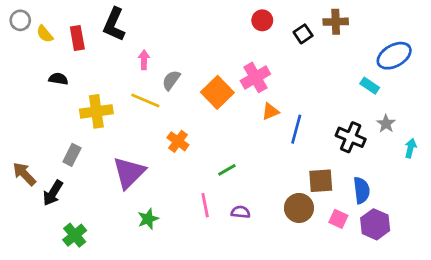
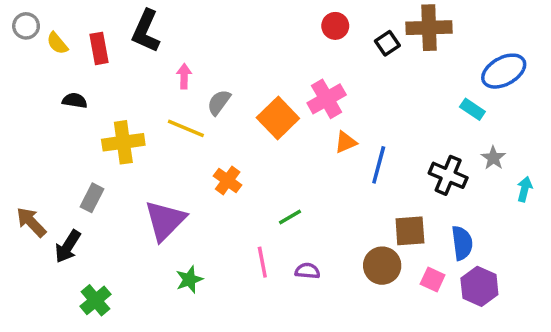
brown cross: (336, 22) -> (429, 28), size x1.4

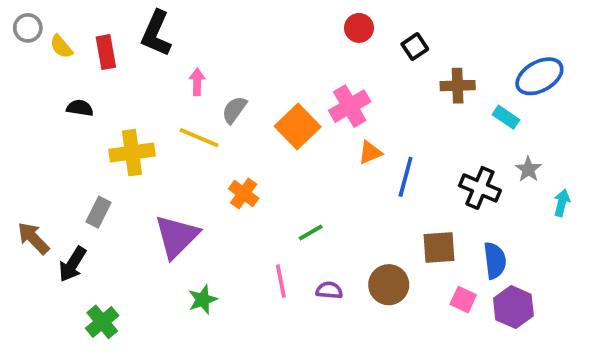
brown cross: (429, 28) -> (458, 86), moved, size x0.7
brown circle: (382, 266) -> (389, 285), moved

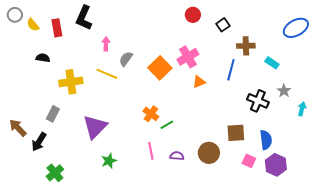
blue ellipse: (539, 76) -> (296, 28), moved
blue line: (406, 177) -> (231, 70), moved
orange cross: (244, 194) -> (151, 114), moved

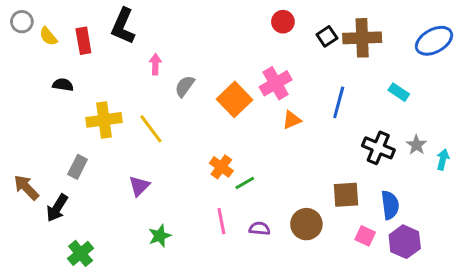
brown cross: (246, 46) -> (362, 38), moved, size x1.4
yellow line: (107, 74) -> (151, 129), moved, turned 30
gray star: (284, 91) -> (416, 145), moved
purple triangle: (95, 127) -> (139, 186), size x0.6

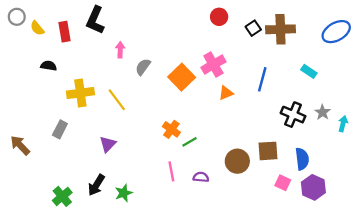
black arrow: (57, 208) -> (96, 185), moved
brown circle: (306, 224) -> (237, 161), moved
green star: (160, 236) -> (124, 193), moved

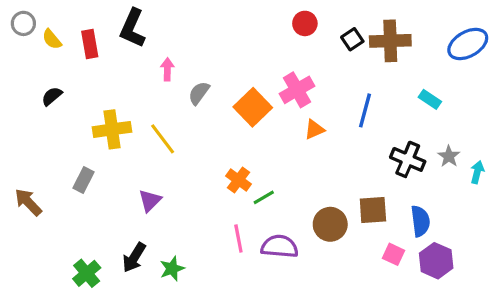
black semicircle: (49, 66) -> (52, 96), moved, turned -49
purple semicircle: (201, 177) -> (280, 246), size x1.6

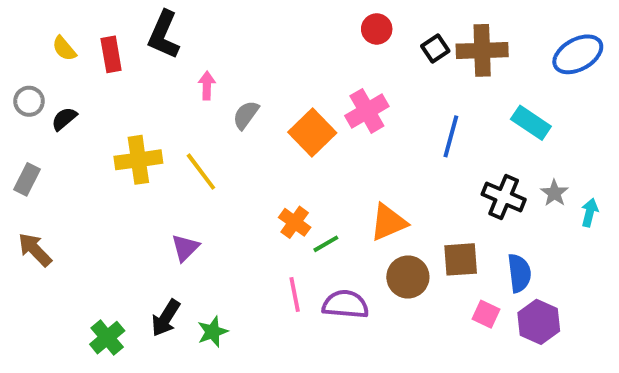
gray circle: (23, 23) -> (29, 101), moved
cyan rectangle: (430, 99) -> (531, 123), size x1.4
orange triangle: (314, 129) -> (388, 222), moved, size x1.5
gray rectangle: (83, 180) -> (27, 179), moved

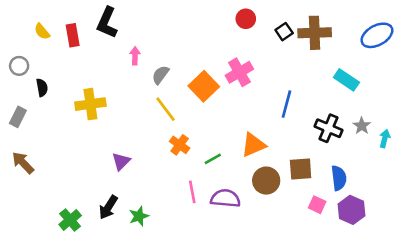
black semicircle: (64, 119) -> (42, 88), moved, turned 120
blue line: (451, 136) -> (287, 104), moved
yellow line: (201, 172) -> (166, 109), moved
orange cross: (295, 222) -> (180, 145), moved

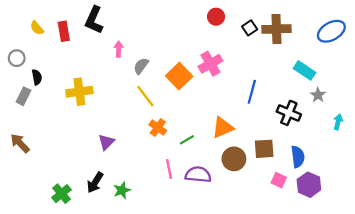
gray rectangle: (18, 117) -> (23, 96), moved
gray star: (362, 126) -> (318, 95), moved

